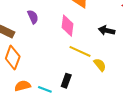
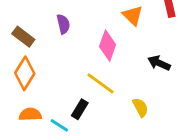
yellow line: (80, 51) -> (100, 83), moved
black rectangle: (66, 81) -> (80, 109), moved

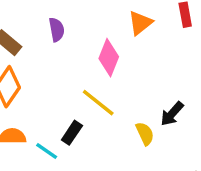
orange triangle: (133, 15) -> (140, 23), turned 35
black arrow: (159, 63) -> (172, 114), moved, turned -75

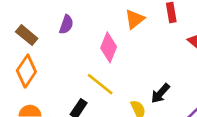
purple semicircle: (57, 30) -> (66, 25), turned 30

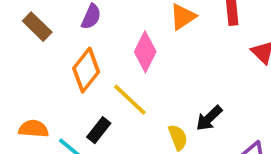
orange diamond: (26, 71) -> (86, 70), moved

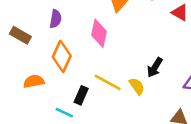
yellow line: (130, 100) -> (108, 82), moved
orange semicircle: (34, 129) -> (34, 81), moved

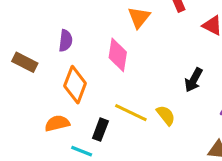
black arrow: (155, 67) -> (194, 80), moved
orange semicircle: (34, 81) -> (57, 123), moved

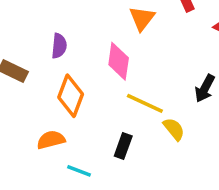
yellow line: (131, 113) -> (145, 103), moved
black rectangle: (100, 130) -> (123, 146), moved

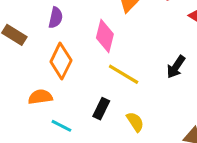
yellow semicircle: (174, 129) -> (135, 122), moved

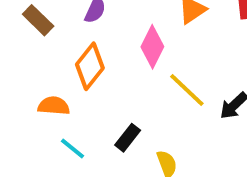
yellow line: (124, 74) -> (187, 90), moved

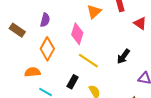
yellow line: (187, 90) -> (88, 61), moved

